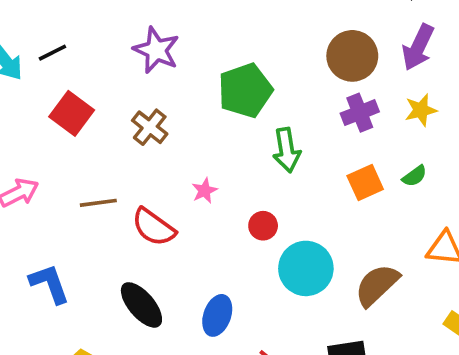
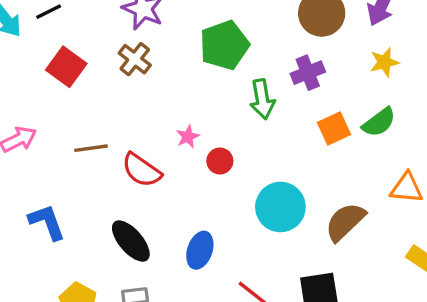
purple cross: (360, 113) -> (308, 73), moved
brown cross: (150, 127) -> (135, 59), moved
green semicircle: (415, 176) -> (379, 122), size x1.5
red circle: (263, 226) -> (220, 161), moved

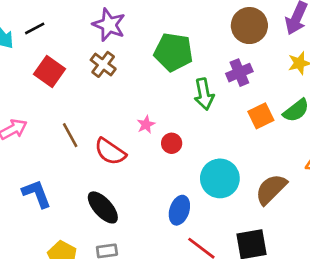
green pentagon: (224, 45) -> (173, 52), turned 30
brown line: (91, 148) -> (70, 135), turned 70
blue ellipse: (200, 250) -> (179, 210), moved

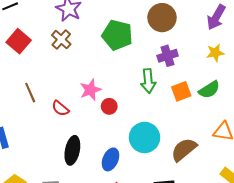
brown circle: (249, 26) -> (162, 18), moved
green arrow: (204, 94) -> (148, 81), moved
pink star: (146, 125) -> (90, 90), size x1.5
red semicircle: (110, 152) -> (60, 108), size x0.7
black ellipse: (103, 207) -> (72, 150), moved, turned 48

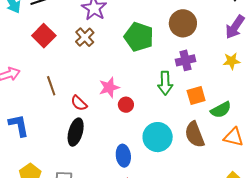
green semicircle: (209, 90) -> (221, 110), moved
black ellipse: (72, 150) -> (76, 132), moved
brown semicircle: (184, 150) -> (195, 134), moved, turned -76
blue ellipse: (110, 159) -> (123, 156), turned -35

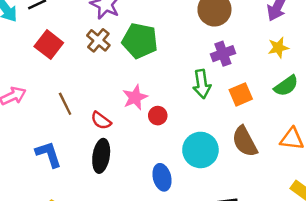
green pentagon: (139, 37) -> (140, 41), moved
green semicircle: (221, 110) -> (286, 86), moved
blue L-shape: (19, 125) -> (49, 154), moved

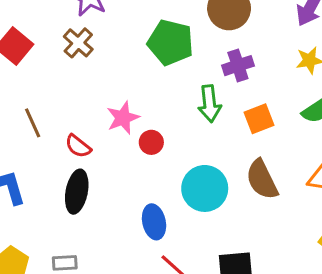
green pentagon: (140, 41) -> (171, 42), moved

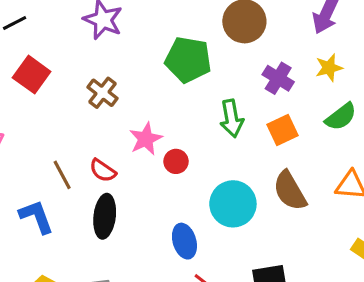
brown cross: (78, 43) -> (103, 93), moved
purple cross: (238, 66) -> (278, 78), moved, turned -36
brown line: (33, 123) -> (62, 175), moved

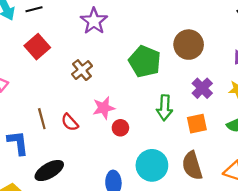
black ellipse: (105, 216) -> (49, 171), moved, turned 40

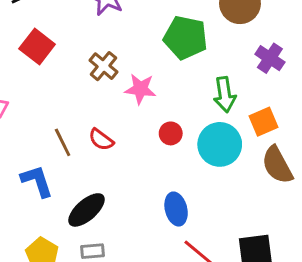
pink star: (104, 108) -> (140, 89), moved, turned 30
orange square: (197, 124) -> (264, 122), moved
cyan circle: (152, 165) -> (220, 144), moved

